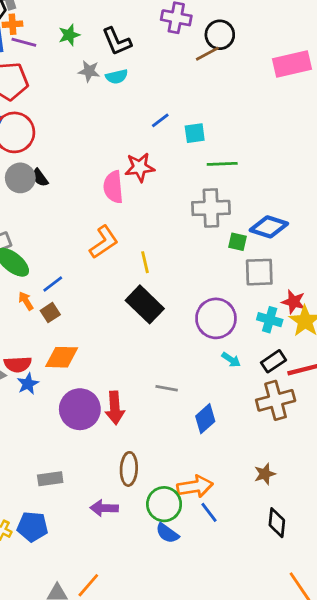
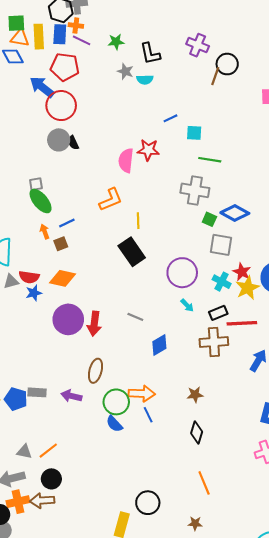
brown line: (207, 54) -> (215, 76), turned -54
gray rectangle: (50, 479) -> (37, 392), moved

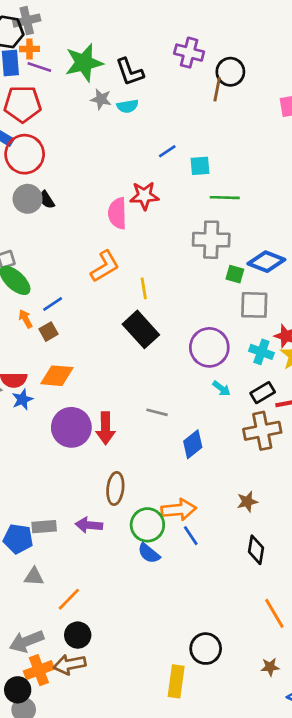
green star: (116, 42) -> (84, 63), size x1.8
gray triangle: (24, 452) -> (34, 577), moved

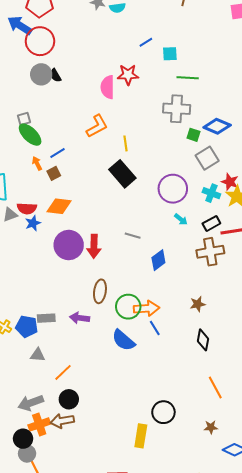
gray square: (254, 305) -> (207, 158), turned -35
green circle: (147, 525) -> (128, 307), moved
blue semicircle: (149, 553) -> (123, 340), size x1.4

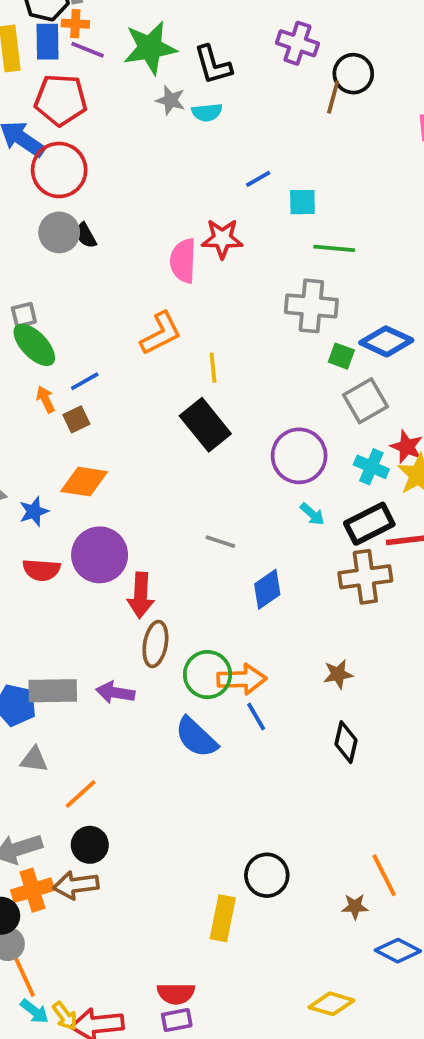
red semicircle: (27, 208) -> (41, 570), moved
black rectangle: (211, 223) -> (369, 524), size x1.4
red arrow: (94, 246) -> (141, 595), moved
gray rectangle: (46, 318) -> (53, 691), size x1.4
orange line: (215, 388) -> (384, 875), moved

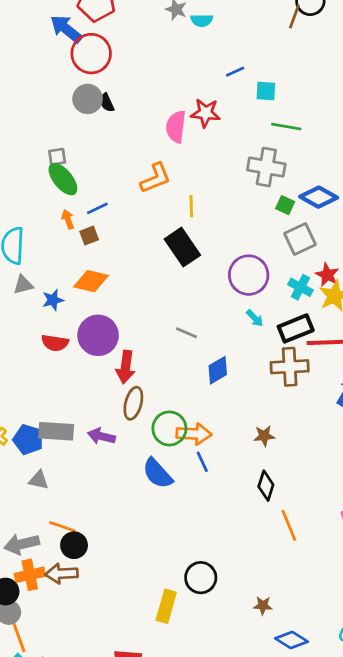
orange line: (81, 794) -> (62, 527), moved, turned 56
orange line: (384, 875) -> (289, 525), moved

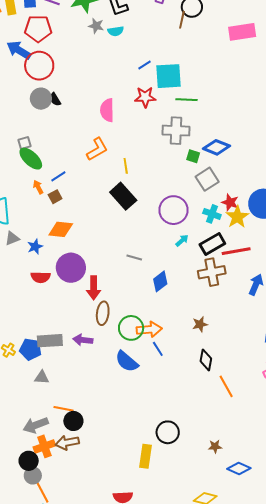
cyan square: (266, 91) -> (169, 76), size x1.8
red star: (206, 113) -> (145, 97), moved
cyan arrow: (255, 318) -> (182, 240), turned -80

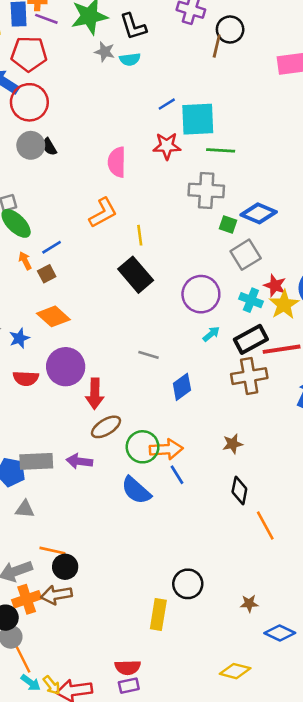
orange diamond: (61, 229) -> (53, 316), turned 35
brown ellipse: (103, 313) -> (106, 427), turned 50

